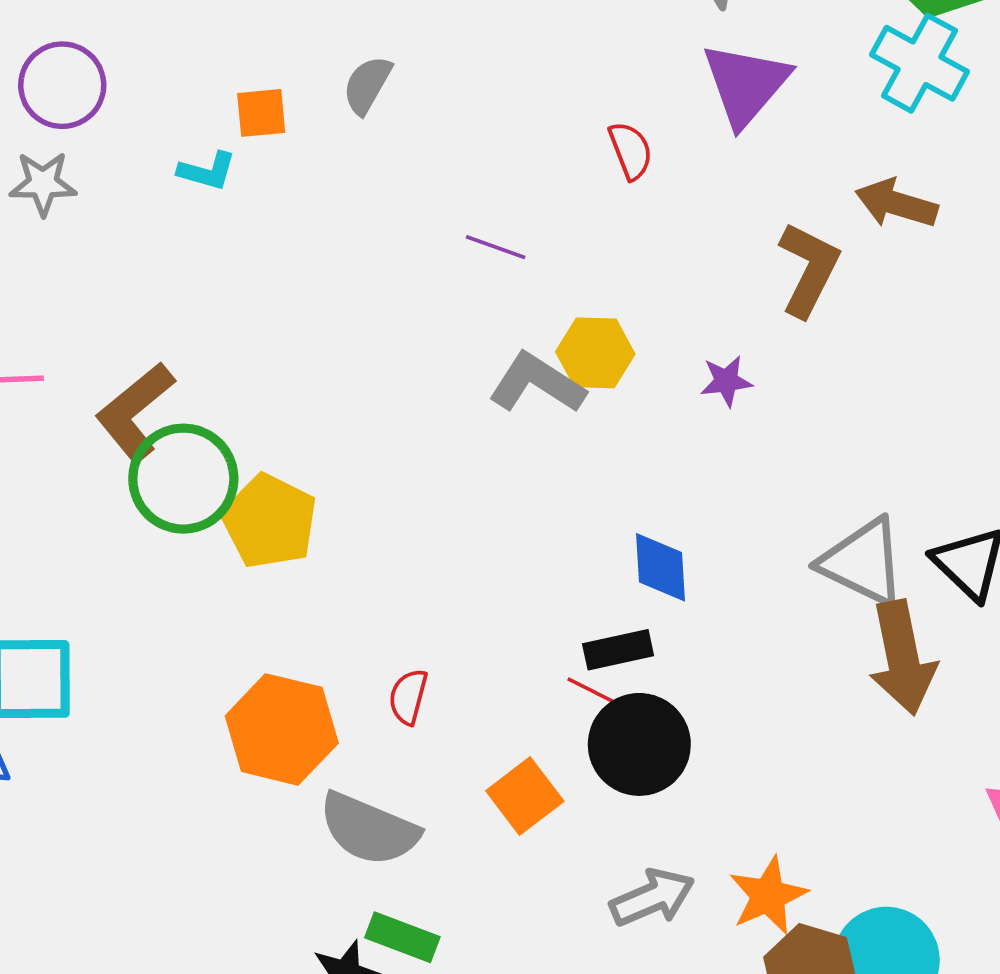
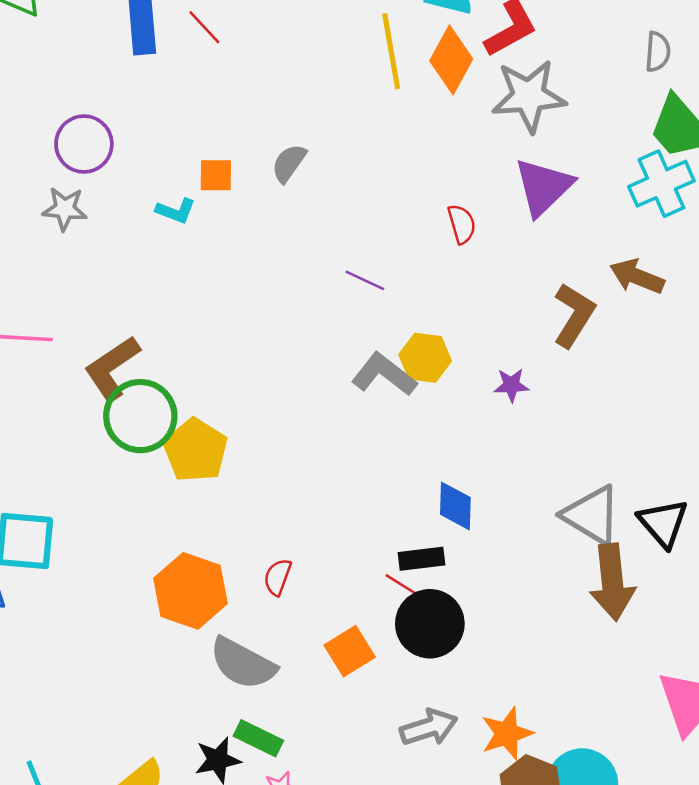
cyan cross: (919, 63) -> (661, 184), turned 32

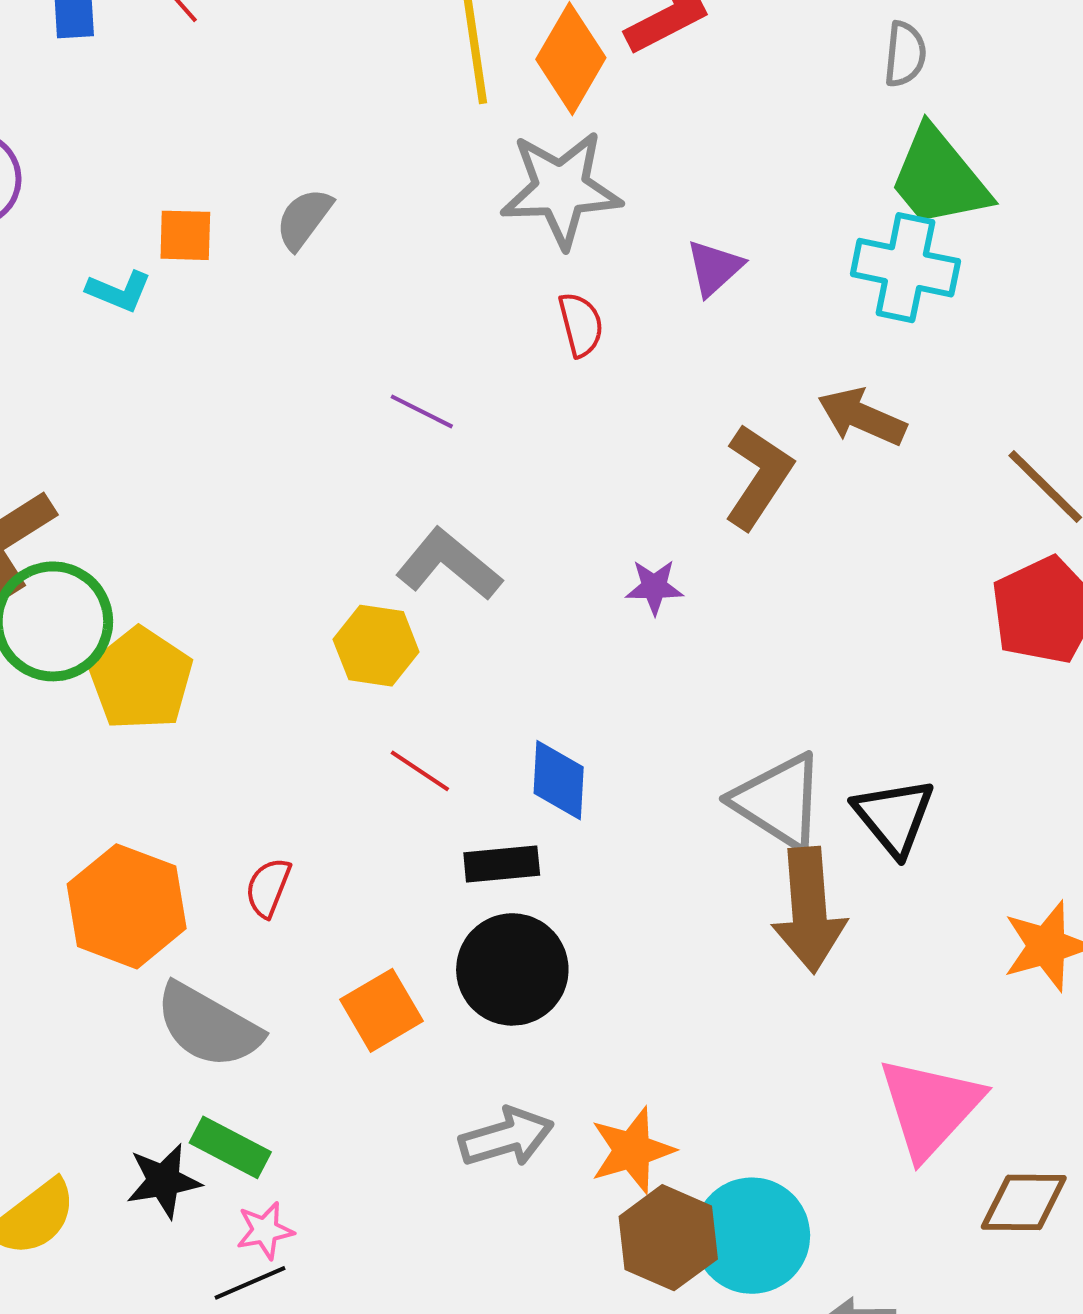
gray star: (529, 96) -> (561, 189), moved
cyan cross: (661, 184) -> (905, 268), turned 34
purple triangle: (543, 187) -> (714, 268), size x0.6
yellow hexagon: (425, 358) -> (376, 646), moved
red line: (404, 586) -> (420, 771), moved

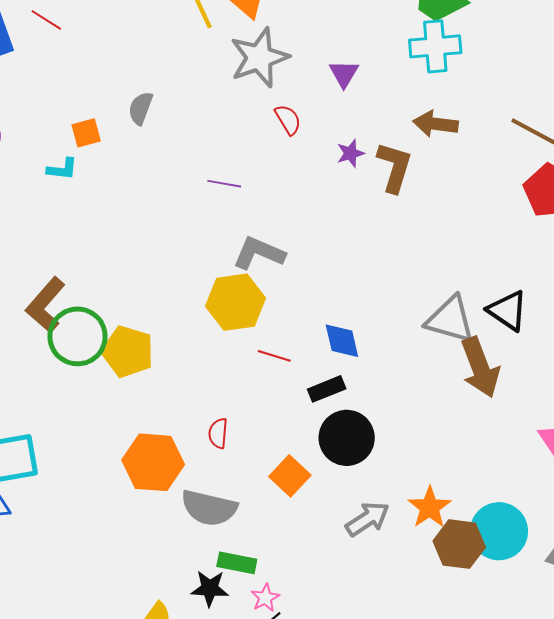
purple star: (654, 587) -> (350, 153), moved
yellow hexagon: (376, 646) -> (236, 302), size x1.4
black star: (164, 1181) -> (210, 588), turned 30

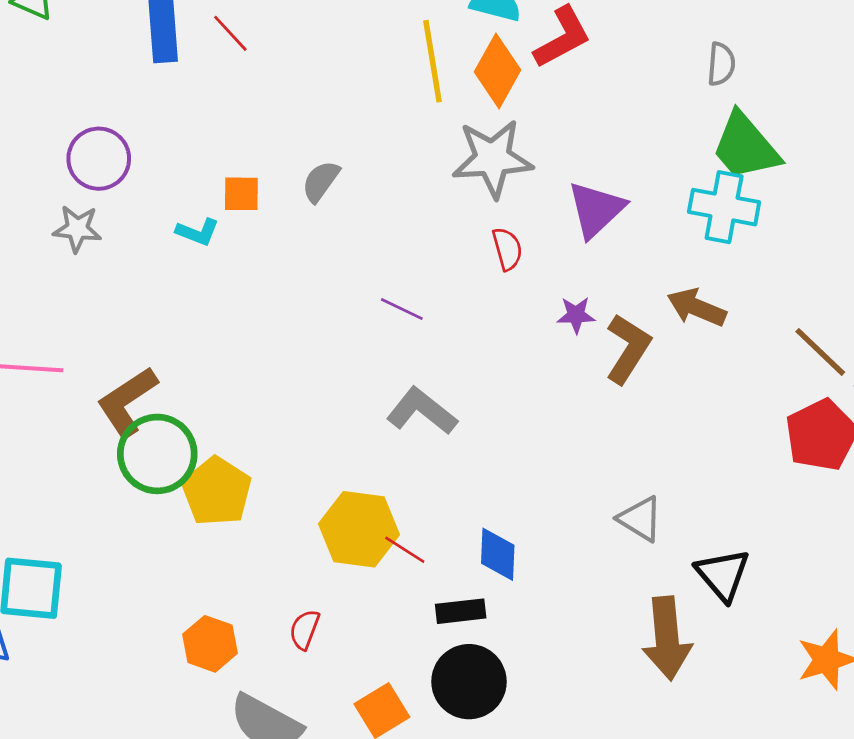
purple triangle: (344, 74) -> (596, 209), size x1.5
yellow hexagon: (236, 302) -> (359, 529), moved
gray triangle: (450, 320) -> (640, 519), moved, size x0.7
orange hexagon: (153, 462) -> (210, 644), size x0.7

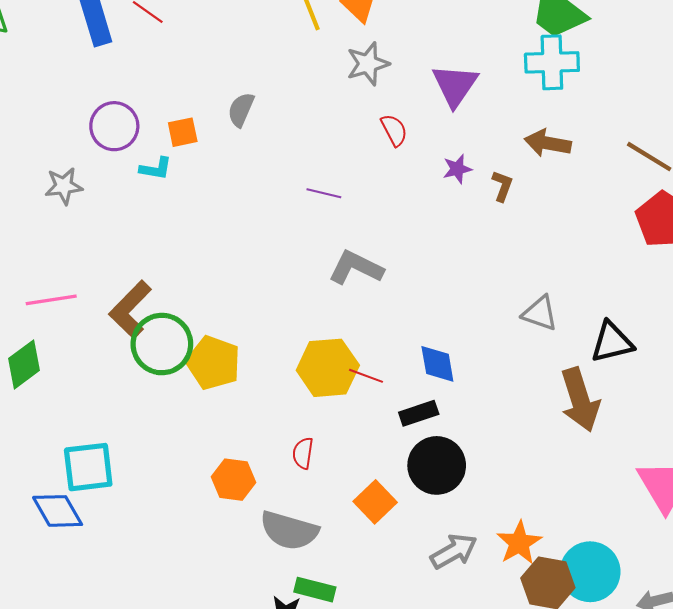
gray star: (492, 158) -> (368, 64), size x0.7
purple circle: (99, 159) -> (114, 126), moved
brown L-shape: (628, 349) -> (502, 186), size x0.6
black triangle: (723, 575) -> (612, 342), turned -51

